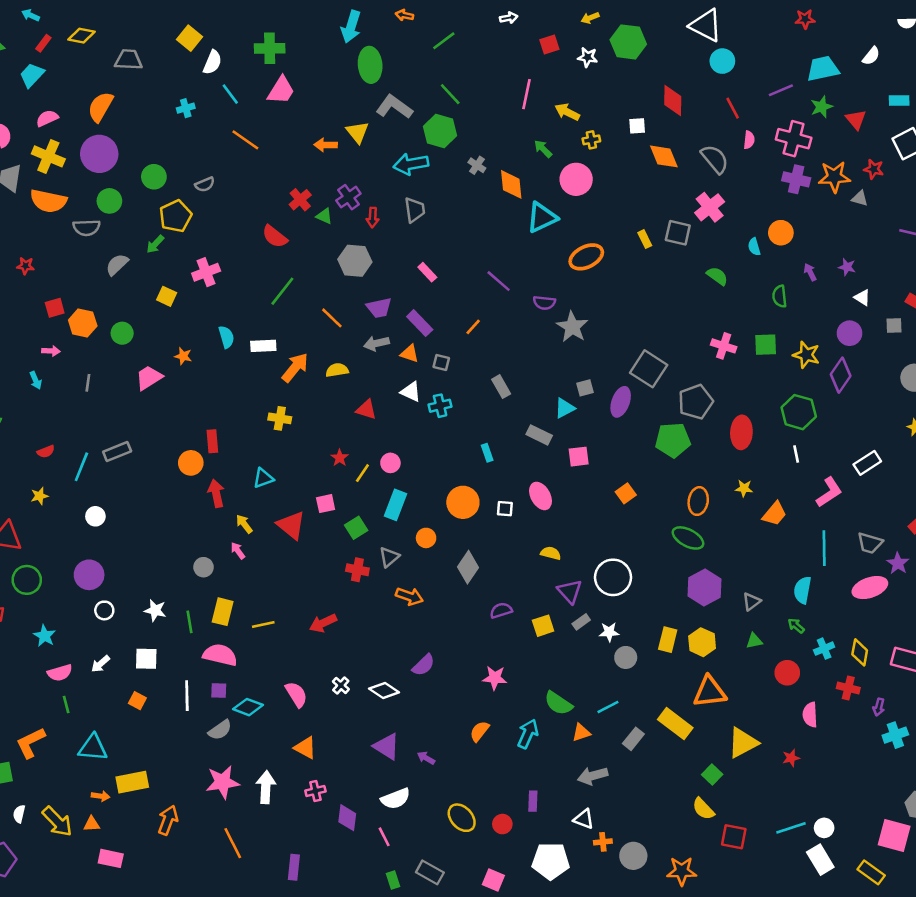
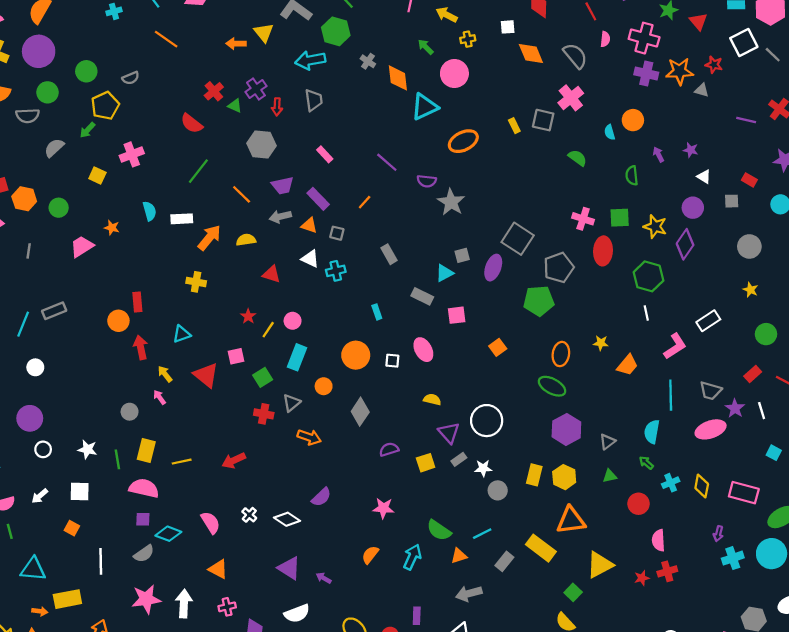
red ellipse: (741, 432) -> (603, 251), moved
red cross: (848, 688) -> (667, 571), moved, turned -30
white line: (187, 696) -> (101, 561), moved

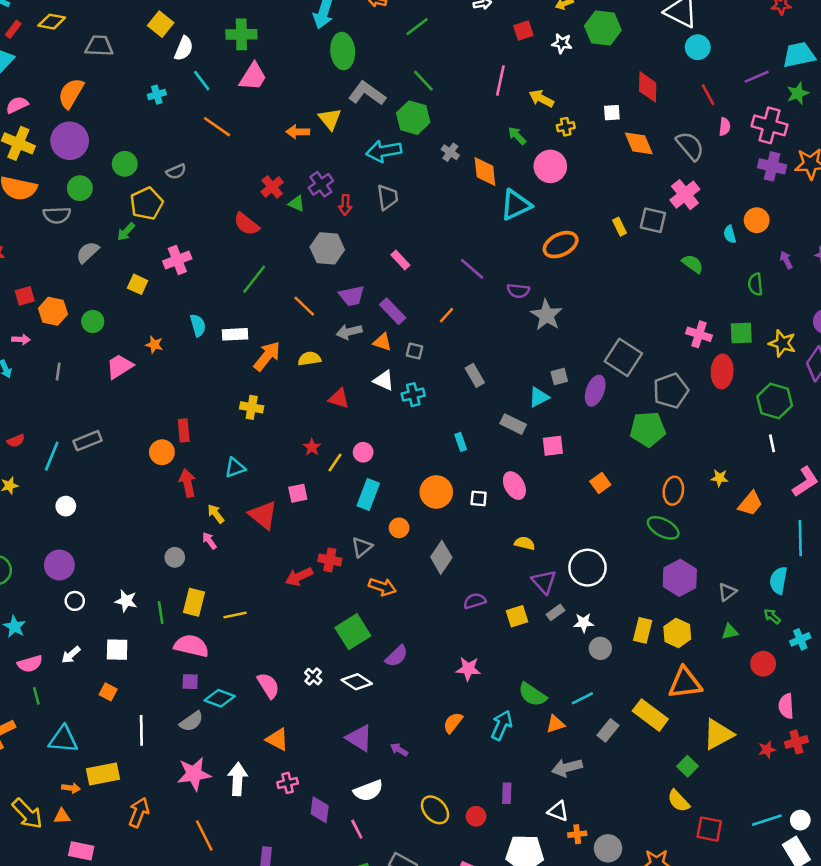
green square: (263, 377) -> (353, 632), moved, size x1.5
red arrow: (234, 460) -> (299, 577), moved

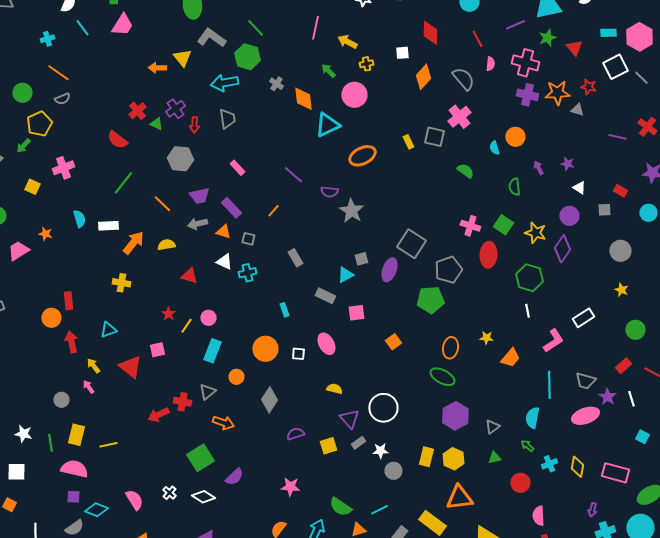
orange line: (217, 127) -> (58, 73), moved
orange diamond: (639, 143) -> (423, 77), turned 65
green square: (741, 333) -> (503, 225), turned 36

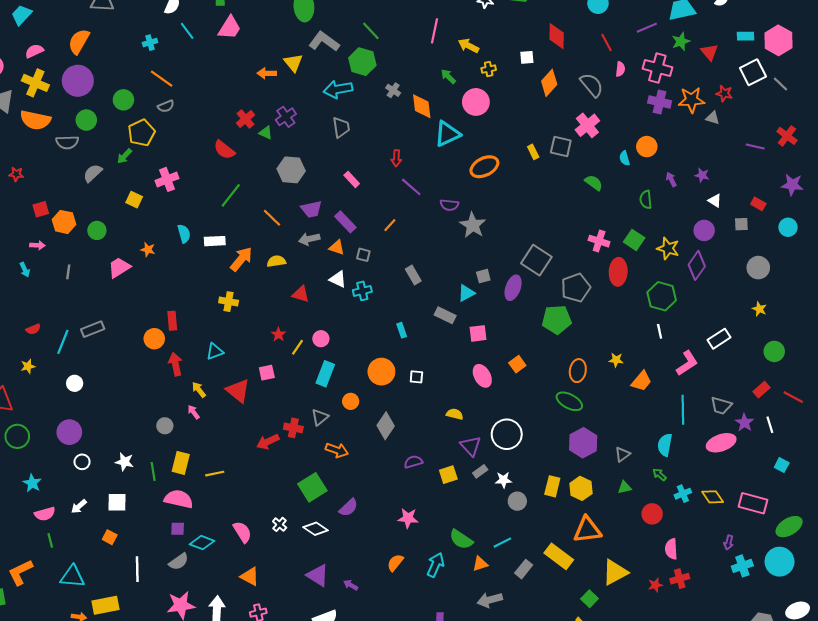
red arrow: (194, 125) -> (396, 158), moved
pink ellipse: (326, 344) -> (482, 376), moved
yellow diamond: (577, 467) -> (713, 497), turned -45

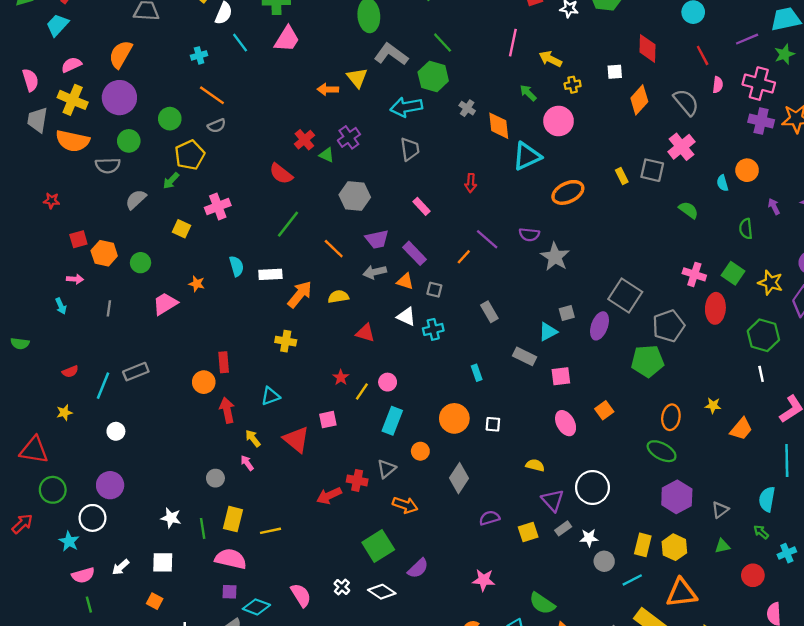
purple line: (411, 187) -> (487, 239), moved
white circle: (82, 462) -> (92, 518), moved, size x1.5
cyan line: (502, 543) -> (632, 580), moved

